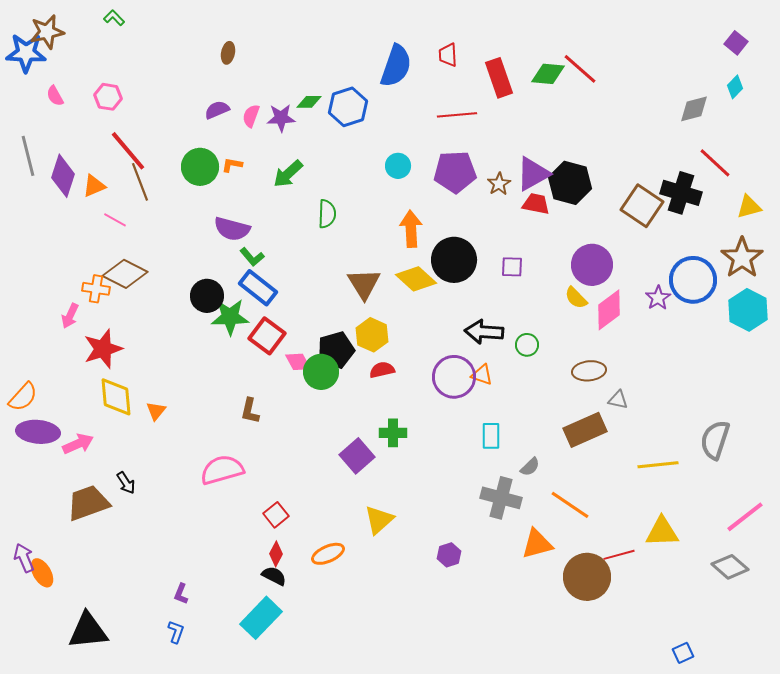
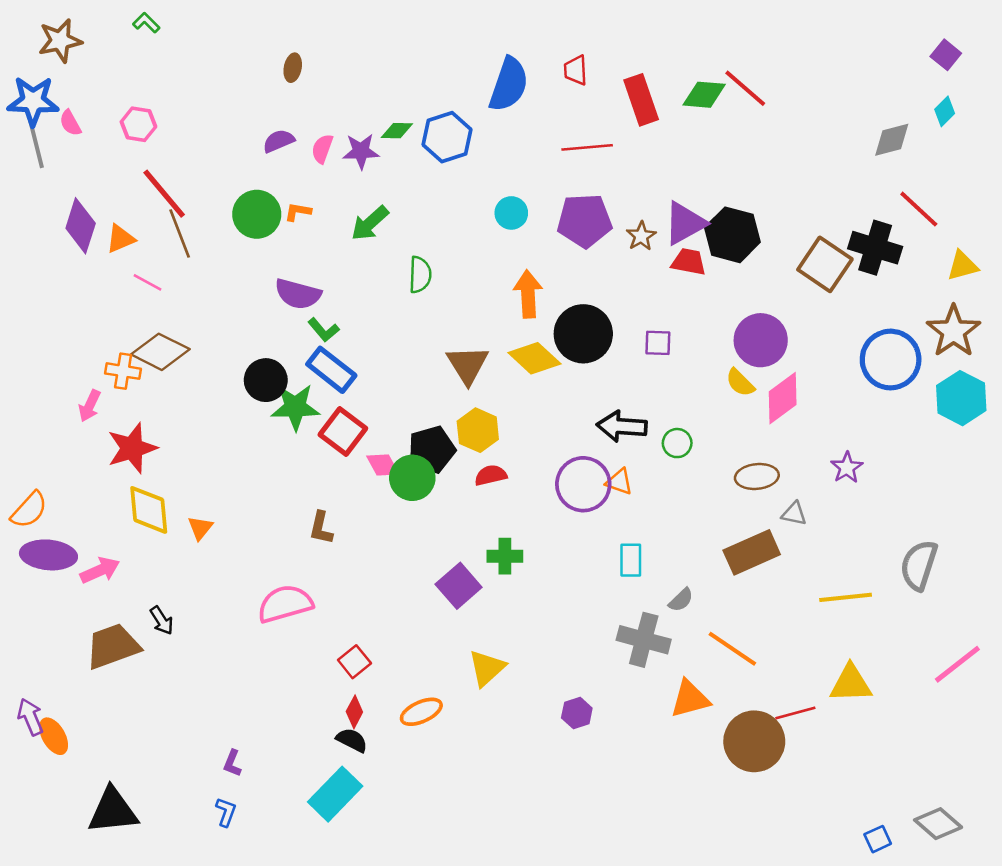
blue star: (26, 53) -> (33, 101), moved
gray line: (28, 156) -> (36, 142), moved
purple star: (658, 298) -> (847, 468), moved
gray diamond: (730, 567) -> (938, 824), moved

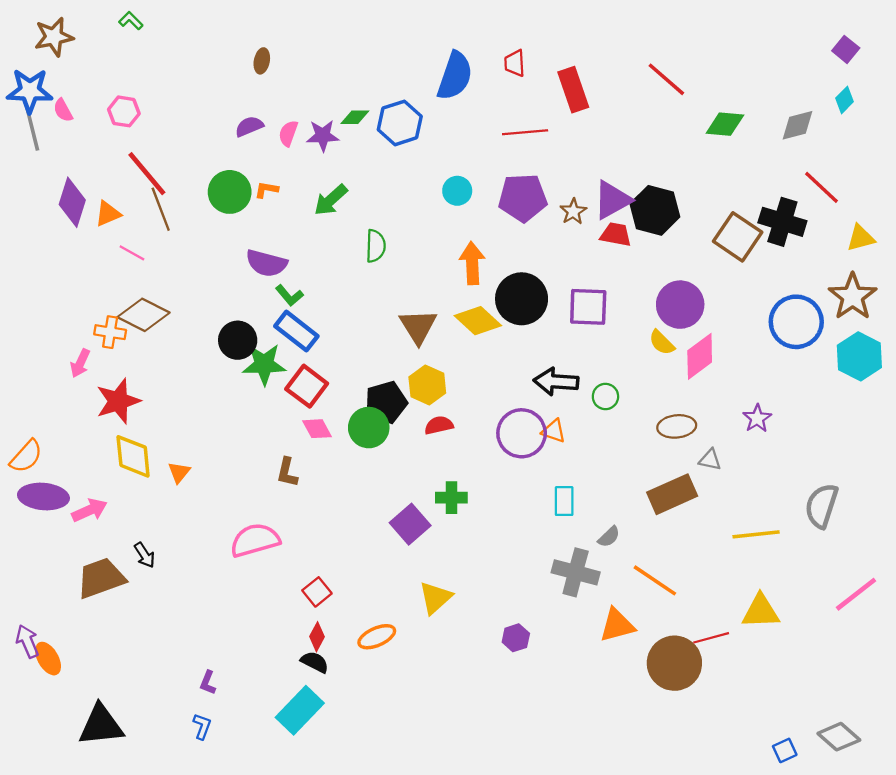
green diamond: (704, 95) -> (725, 124), moved
purple square: (658, 343) -> (588, 307), size x1.6
pink diamond: (383, 465) -> (317, 429), moved

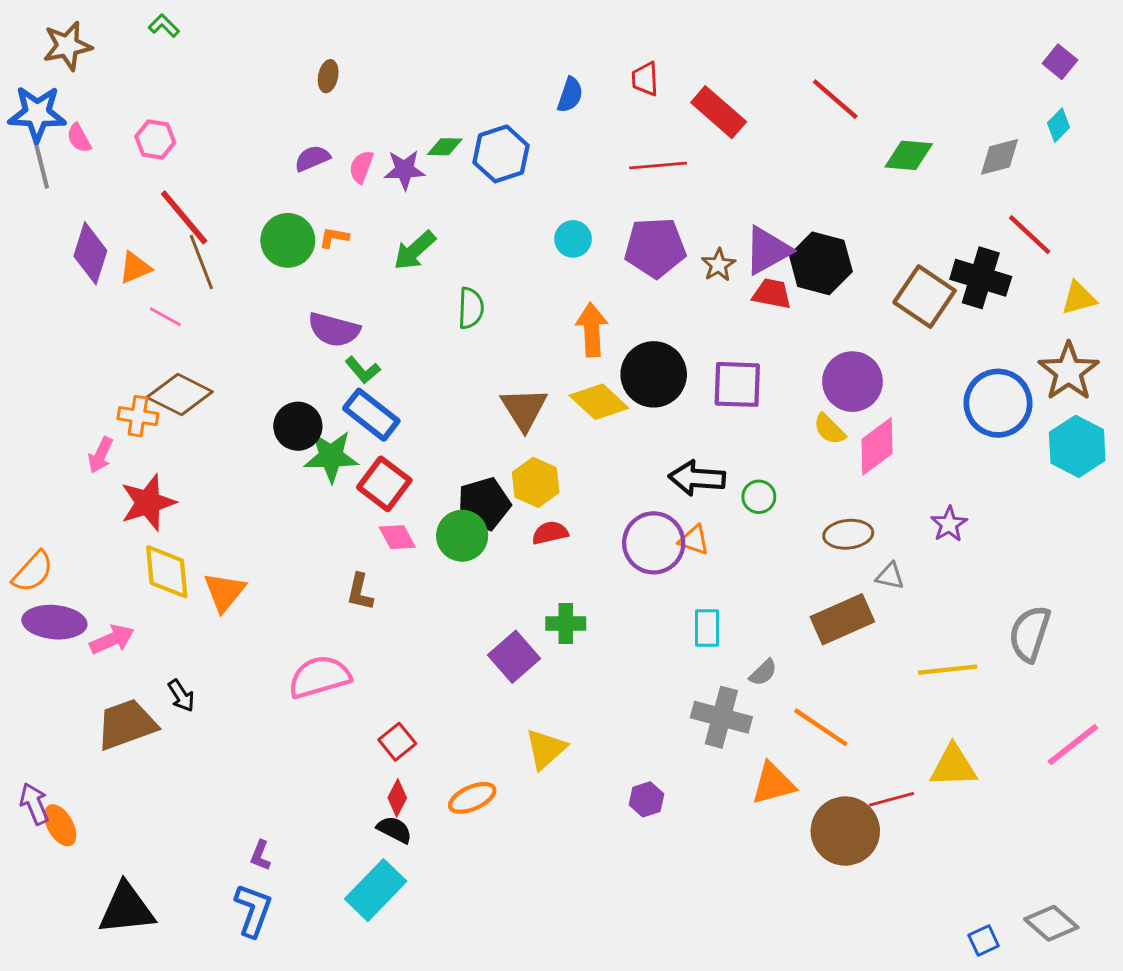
blue semicircle: (455, 76) -> (570, 95), size x0.6
red rectangle: (573, 90) -> (719, 112), turned -30
orange triangle: (179, 472) -> (224, 592), size x1.5
blue L-shape: (202, 726) -> (253, 910), size x1.6

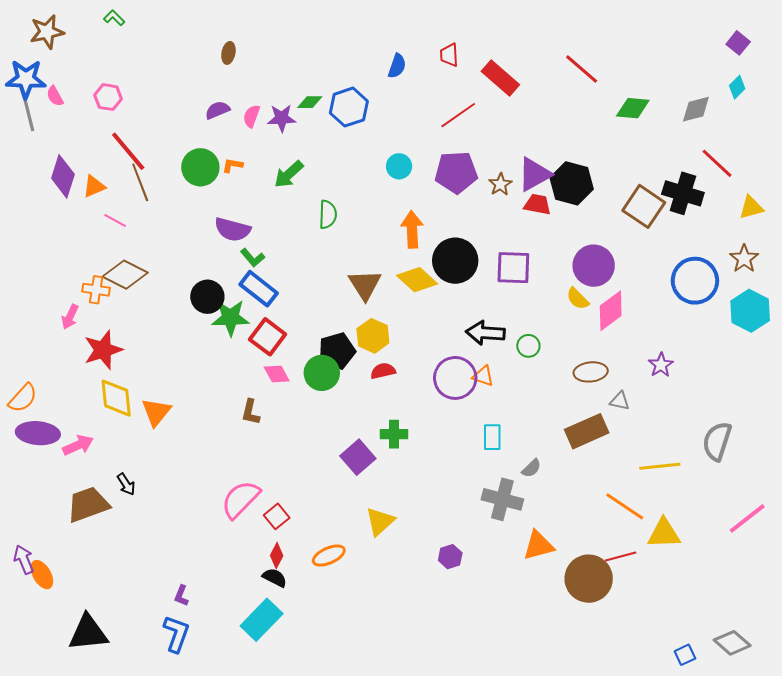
red line: (658, 165) -> (458, 115), turned -30
brown star: (1069, 371) -> (744, 259), size x0.7
pink semicircle: (319, 677) -> (241, 499), moved, turned -30
orange line: (821, 727) -> (625, 506), moved

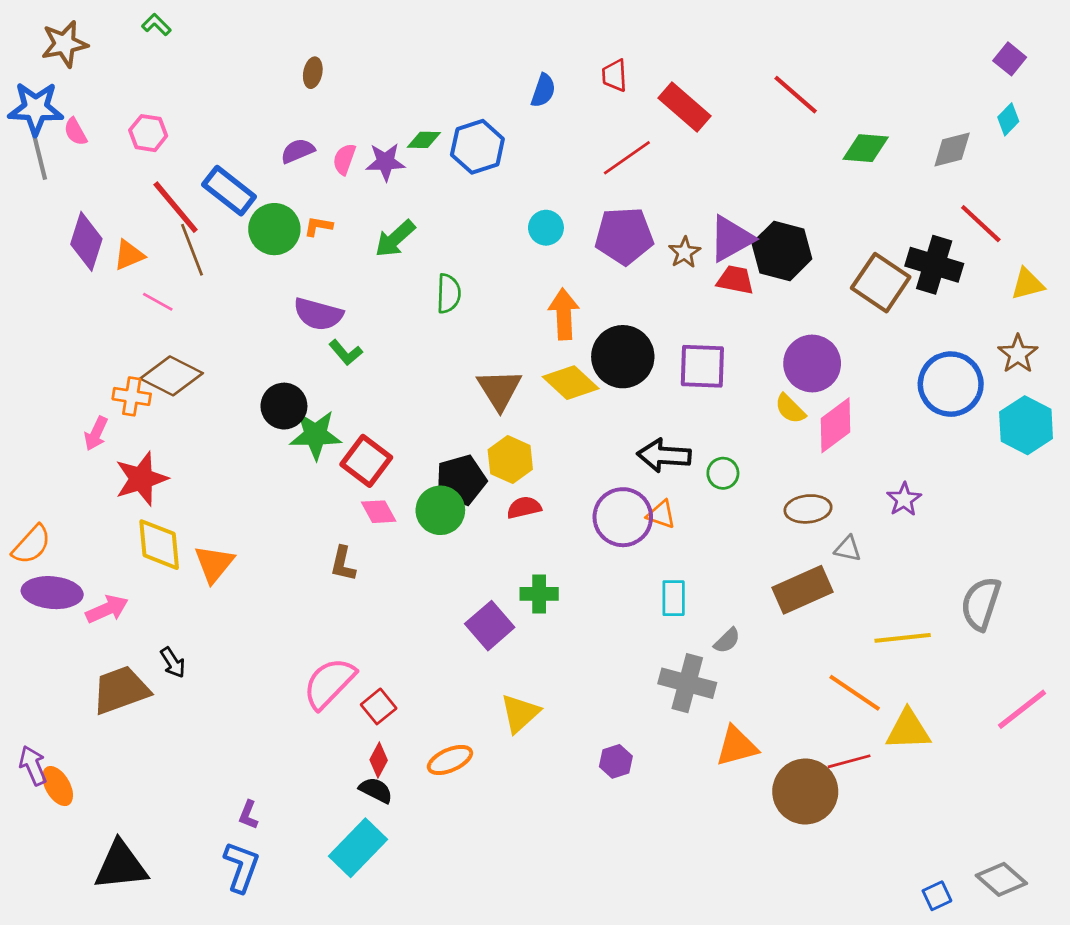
blue rectangle: (259, 289) -> (229, 191), moved

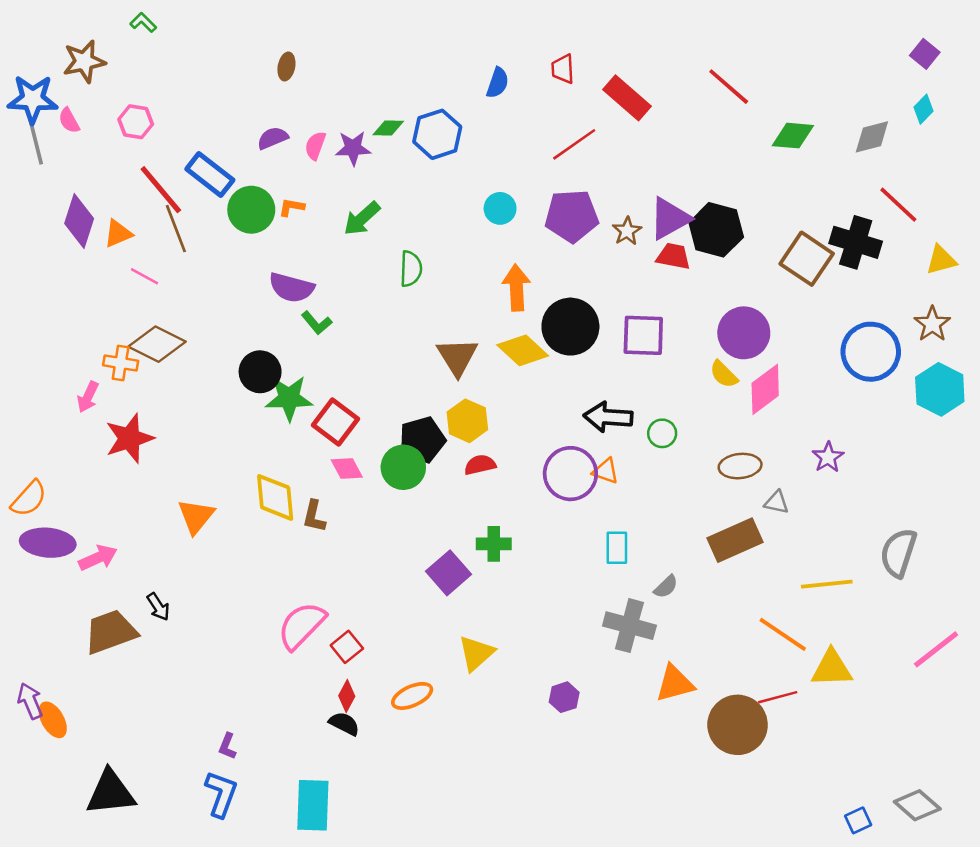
brown star: (64, 44) -> (84, 61), moved
yellow diamond: (159, 545) -> (275, 497), moved
cyan rectangle: (358, 848) -> (313, 805), moved, turned -42

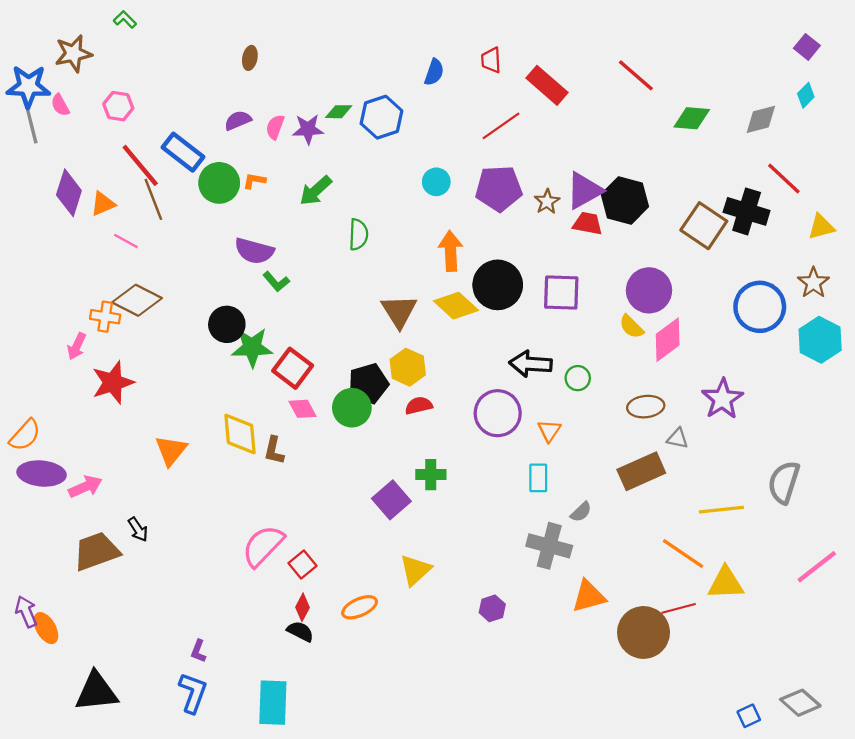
purple star: (828, 457) -> (722, 399), size x1.5
orange triangle: (606, 471) -> (549, 431), moved, turned 45

